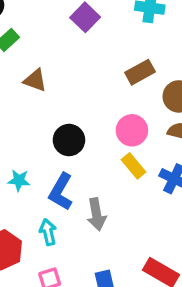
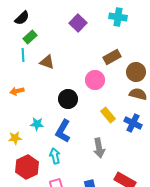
pink circle: (132, 130) -> (95, 80), moved
gray arrow: (96, 214) -> (99, 148), moved

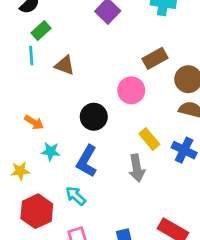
orange arrow: (17, 91) -> (34, 122), moved, turned -136
gray arrow: (99, 148) -> (137, 168), moved
cyan arrow: (55, 156) -> (76, 196), turned -35

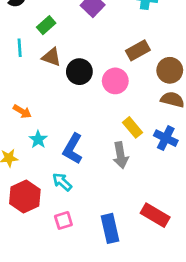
green rectangle: (41, 31) -> (46, 25), moved
black circle: (94, 117) -> (79, 72), moved
cyan star: (51, 151) -> (38, 139), turned 30

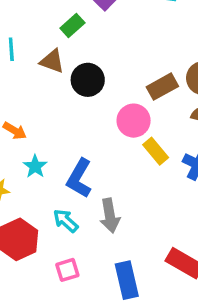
green rectangle: (46, 25) -> (72, 25), moved
brown rectangle: (138, 50) -> (162, 87), moved
pink circle: (115, 81) -> (134, 121), moved
gray arrow: (121, 155) -> (110, 216), moved

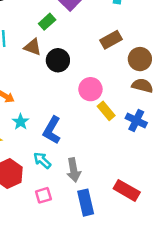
brown rectangle: (162, 87) -> (111, 40), moved
gray arrow: (110, 216) -> (74, 170), moved

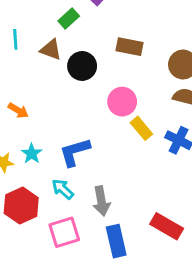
brown rectangle: (111, 40) -> (130, 47), moved, turned 40
cyan star: (21, 122) -> (32, 154), moved
blue L-shape: (52, 130) -> (75, 152), turned 44
pink square: (43, 195) -> (64, 232), size x1.5

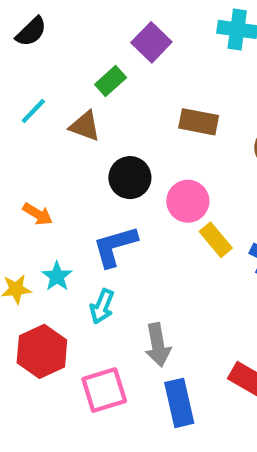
cyan line: (15, 39) -> (33, 111), turned 48
black circle: (82, 66) -> (130, 178), moved
blue L-shape: (75, 152) -> (115, 246), moved
cyan arrow: (63, 189) -> (102, 306), moved, turned -110

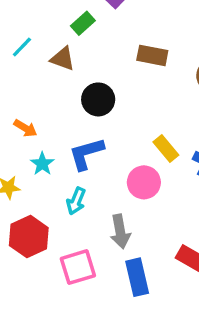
pink circle: (188, 201) -> (144, 182), moved
cyan star: (57, 276) -> (42, 164), moved

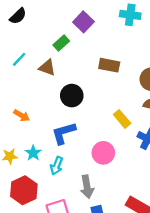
yellow rectangle: (166, 149) -> (122, 119), moved
cyan star: (42, 164) -> (33, 153), moved

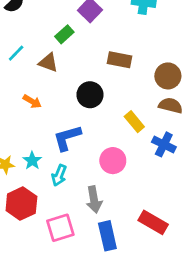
black circle: (72, 96) -> (90, 95), moved
orange arrow: (21, 115) -> (32, 101), moved

